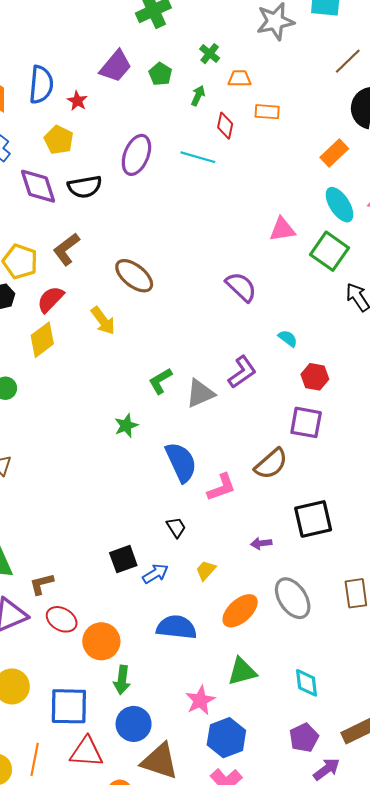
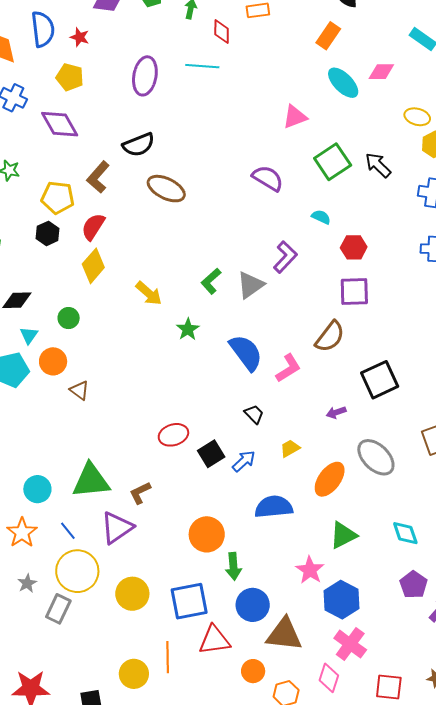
black semicircle: (85, 187) -> (139, 145), moved
green square: (329, 251) -> (333, 162), moved, turned 33
yellow arrow: (103, 321) -> (149, 293), moved
yellow trapezoid: (206, 570) -> (290, 448), turned 30
red ellipse: (62, 619) -> (173, 435), moved, turned -36

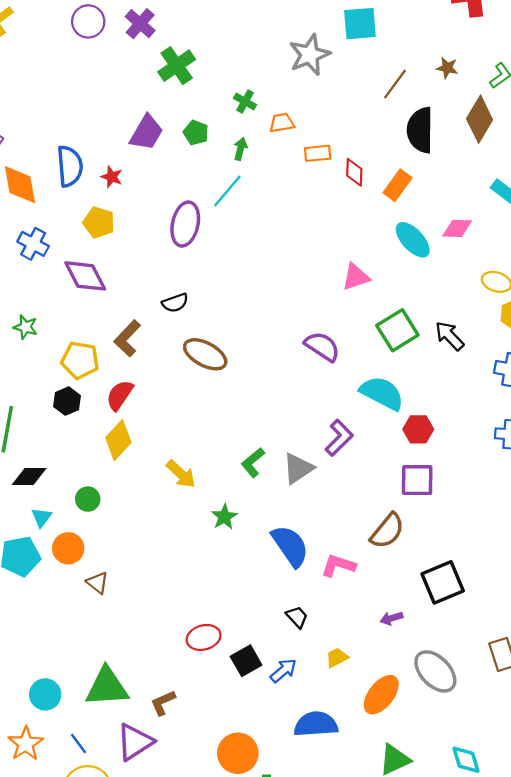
red diamond: (222, 32) -> (354, 172), moved
cyan line: (202, 66) -> (227, 191), moved, turned -56
black semicircle: (139, 145) -> (175, 303), size x0.7
cyan semicircle: (321, 217) -> (382, 393), size x2.0
pink L-shape: (288, 368) -> (338, 566), turned -132

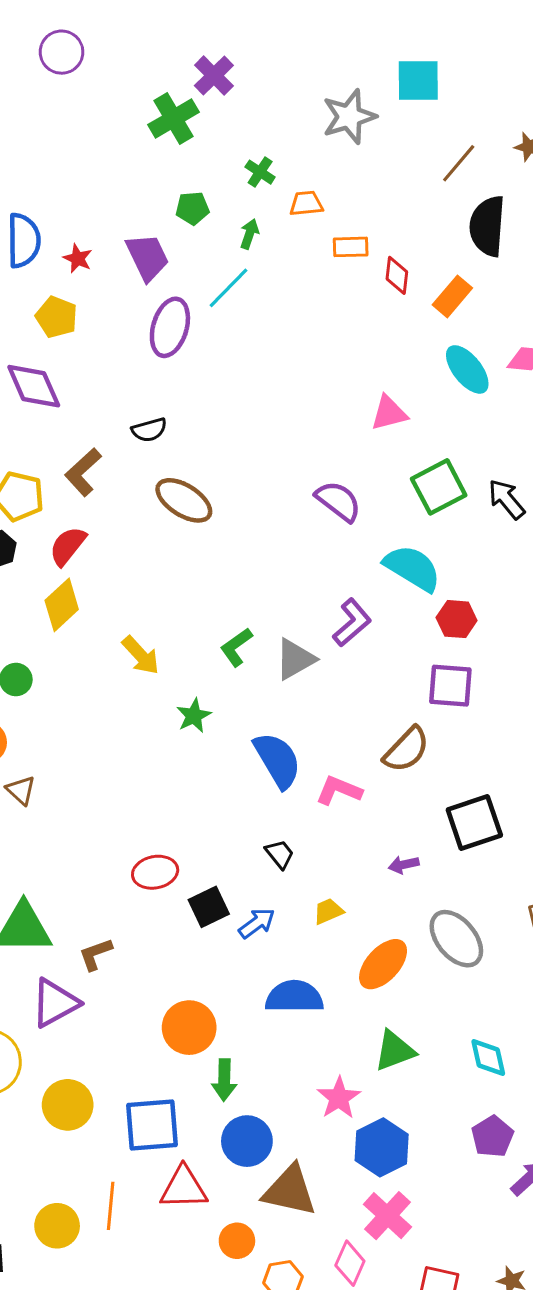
purple cross: (140, 24) -> (214, 76), moved
purple trapezoid: (146, 133) -> (147, 257), moved, turned -60
green pentagon: (196, 133) -> (193, 208), turned -30

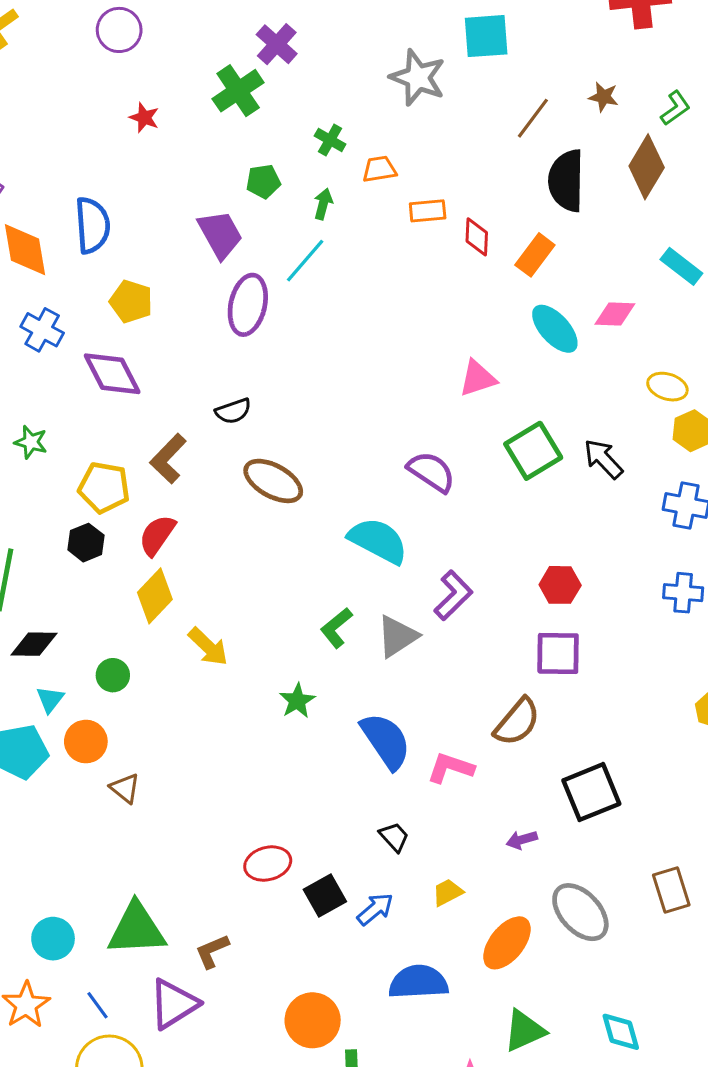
gray star: (349, 117) -> (418, 78), turned -30
red star: (78, 258) -> (144, 118), moved
cyan semicircle: (412, 568) -> (378, 541), moved
yellow arrow: (141, 655) -> (208, 647), moved

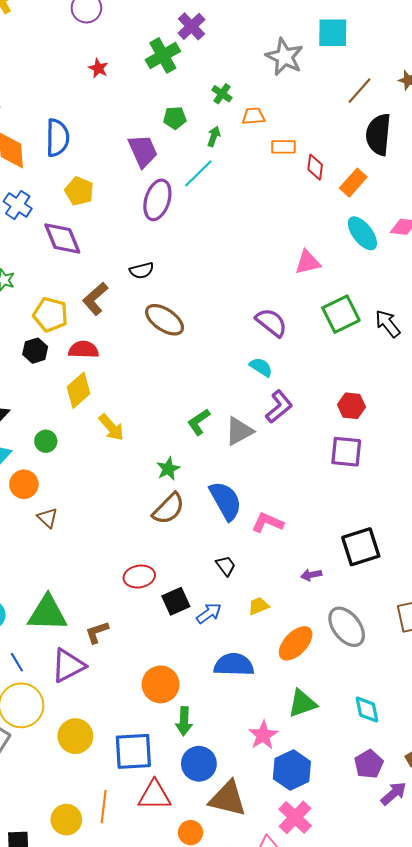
red semicircle: (157, 535) -> (83, 350), turned 52
cyan semicircle: (378, 541) -> (261, 367), moved, size x0.6
brown semicircle: (517, 722) -> (169, 509), moved

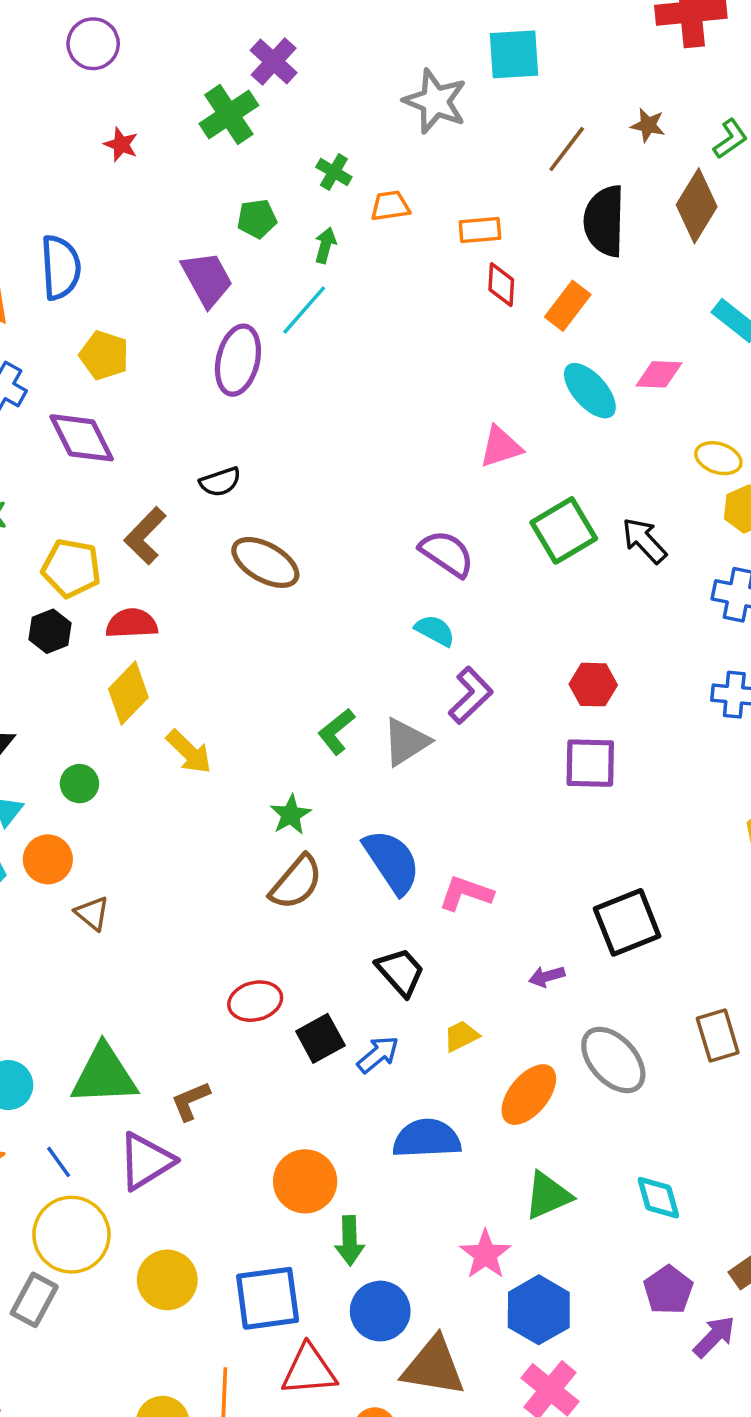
orange rectangle: (284, 147) -> (480, 230), moved
black trapezoid: (226, 566) -> (400, 972), size x1.4

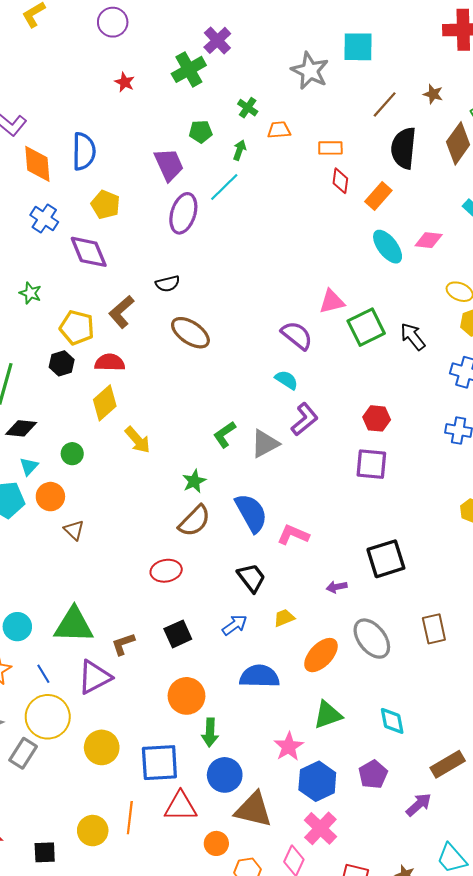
pink triangle: (501, 447) -> (332, 302), moved
red ellipse: (255, 1001) -> (166, 571), moved
black square: (320, 1038) -> (178, 634), moved
purple pentagon: (668, 1290) -> (373, 774), moved

